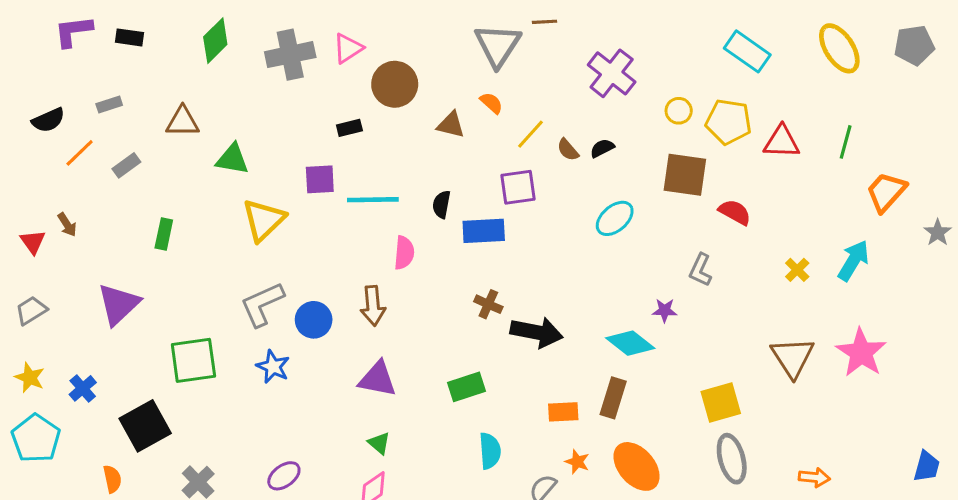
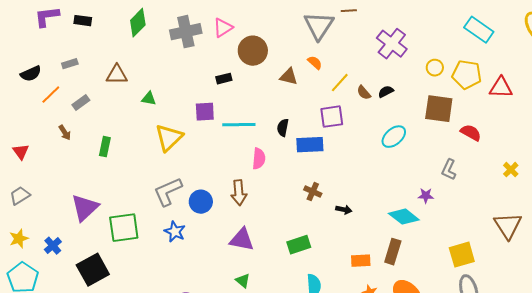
green triangle: (232, 159) -> (149, 99), size x0.7
brown arrow: (67, 225) -> (65, 133), moved
purple triangle: (119, 304) -> (85, 208), moved
black arrow: (537, 332) -> (344, 210), size x0.5
yellow star: (30, 378) -> (19, 239), turned 30

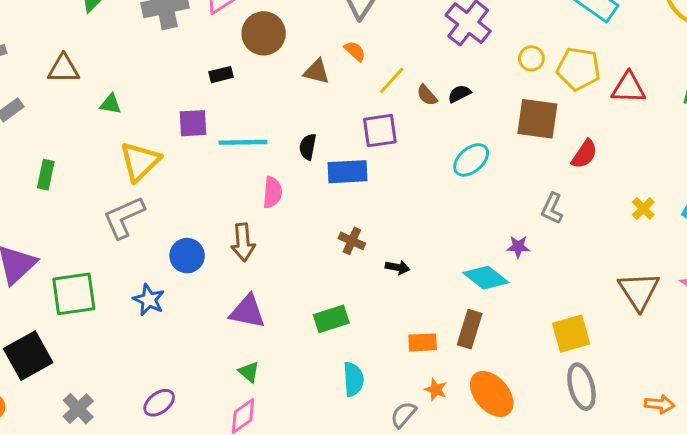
red semicircle: (471, 133) -> (584, 154), turned 95
gray L-shape: (168, 192) -> (124, 217), moved

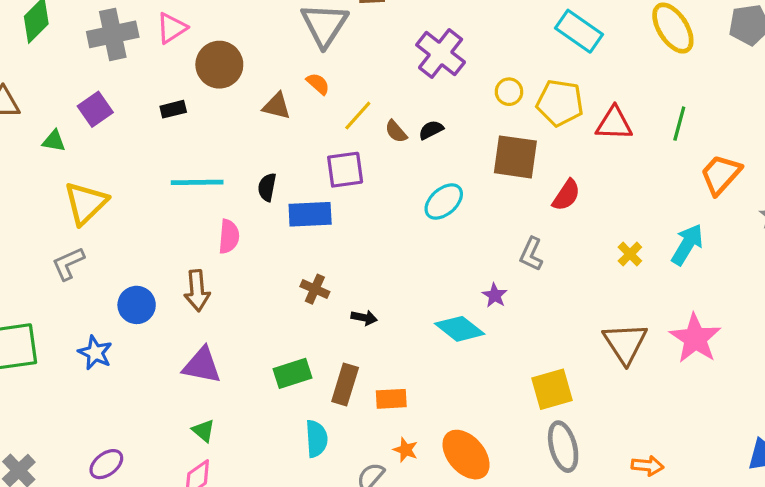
purple square: (193, 123) -> (95, 109), moved, turned -32
gray L-shape: (124, 217) -> (68, 264), size x0.7
purple star: (518, 247) -> (495, 295), turned 30
brown rectangle: (470, 329) -> (345, 385), moved

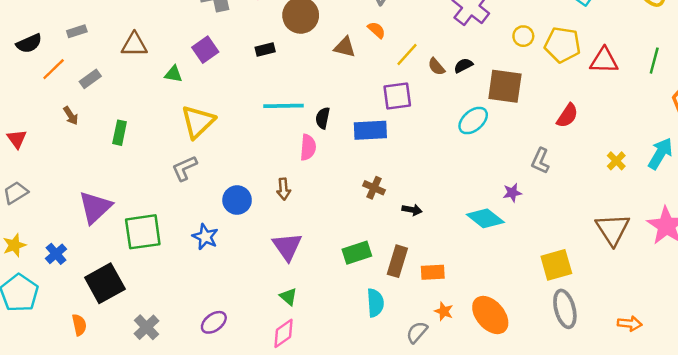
brown square: (515, 157) -> (505, 86), moved
black semicircle: (267, 187) -> (323, 118), moved
brown arrow: (197, 291) -> (284, 189), size x0.7
purple star: (495, 295) -> (512, 193), turned 30
purple triangle: (202, 365) -> (287, 247), turned 44

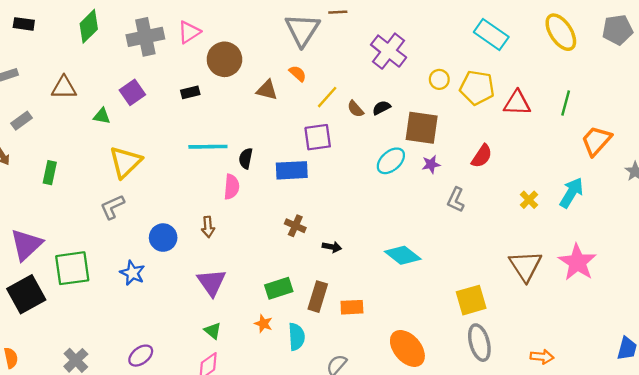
purple star: (512, 193) -> (431, 164), moved
black square: (105, 283) -> (26, 294), moved
orange star: (444, 311) -> (263, 324), moved

